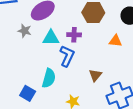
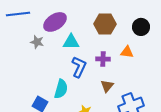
purple cross: (74, 35) -> (103, 59), moved
cyan triangle: (51, 38) -> (71, 42), moved

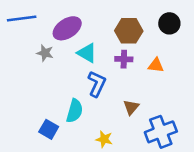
black circle: (141, 27) -> (169, 23), moved
cyan triangle: (71, 42) -> (87, 53), turned 30
purple cross: (103, 59) -> (124, 59), moved

